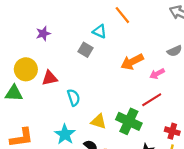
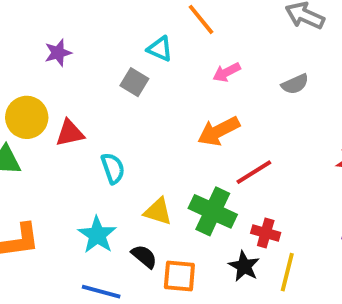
orange arrow: (132, 62) -> (219, 131), moved
pink arrow: (157, 74) -> (226, 72), moved
red cross: (172, 131) -> (266, 233), moved

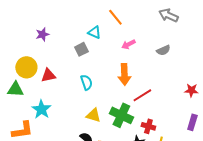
gray square: (134, 82) -> (81, 49), turned 32
orange arrow: (219, 131) -> (124, 74), turned -65
cyan semicircle: (113, 168) -> (86, 82), moved
cyan star: (97, 235) -> (41, 109), moved

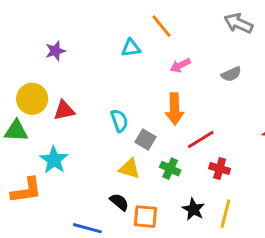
cyan triangle: (94, 32) -> (131, 48), turned -32
gray square: (81, 49) -> (145, 140), moved, turned -32
green cross: (121, 115) -> (170, 169), size x0.6
red cross: (148, 126) -> (220, 169), moved

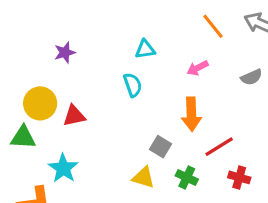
orange line: (161, 26) -> (213, 26), moved
cyan semicircle: (119, 121) -> (133, 85), moved

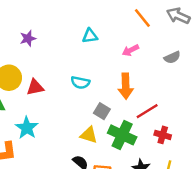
cyan semicircle: (133, 85) -> (80, 82), moved, turned 120
green cross: (187, 177) -> (122, 135), size x1.6

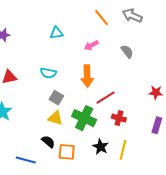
gray semicircle: (172, 57) -> (127, 51), turned -104
gray square: (102, 111) -> (56, 98), moved

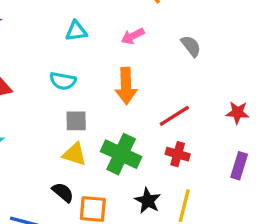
cyan triangle: (56, 33) -> (76, 31), moved
gray square: (56, 98) -> (76, 121), turned -32
red line: (106, 98) -> (174, 116), moved

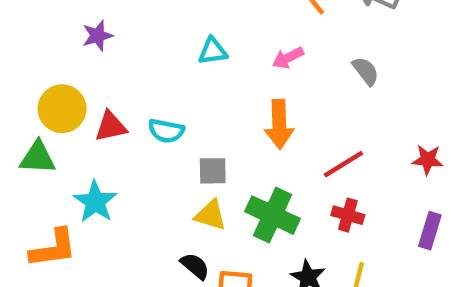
cyan semicircle: (63, 81) -> (166, 131), moved

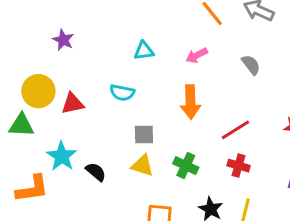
purple star: (97, 36) -> (63, 40), turned -30
cyan semicircle: (166, 131) -> (122, 93), moved
green cross: (273, 215) -> (186, 166), size x0.7
black semicircle: (195, 266) -> (96, 172), moved

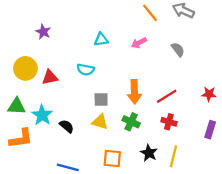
orange arrow: (190, 102) -> (134, 92), moved
green triangle: (21, 125) -> (17, 106), moved

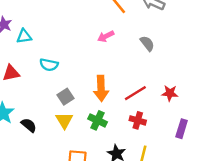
cyan triangle: (101, 39) -> (24, 36), moved
red star: (209, 94) -> (170, 93), moved
gray square: (101, 100) -> (66, 97), turned -32
yellow triangle: (100, 122) -> (64, 120), turned 42

